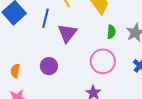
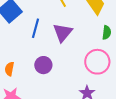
blue line: (45, 18) -> (35, 28), moved

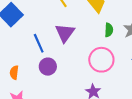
blue line: (35, 28) -> (39, 43), moved, turned -36

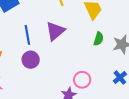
pink circle: (101, 60) -> (82, 80), moved, size x0.7

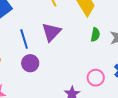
pink circle: (82, 80) -> (96, 78), moved

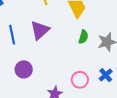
purple circle: (30, 63) -> (24, 69), moved

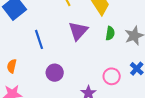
purple triangle: (40, 30) -> (78, 31), moved

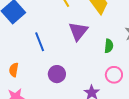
green semicircle: (110, 33) -> (109, 46), moved

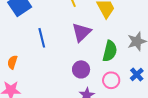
green semicircle: (109, 46) -> (110, 51), size x1.5
purple circle: (57, 74) -> (81, 69), moved

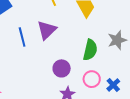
purple triangle: (81, 32) -> (47, 30), moved
blue cross: (137, 75) -> (113, 85), moved

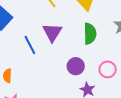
green semicircle: (90, 50) -> (90, 34), moved

